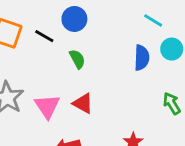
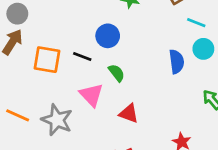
cyan line: (153, 20) -> (196, 23), moved
pink triangle: (47, 106) -> (91, 95), moved

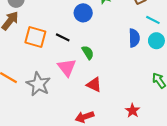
blue circle: (108, 36) -> (83, 13), moved
blue semicircle: (177, 62) -> (134, 38), moved

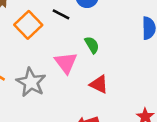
orange square: (35, 37) -> (28, 25), turned 30
black line: (63, 37) -> (61, 14), moved

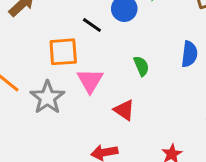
orange square: (28, 25) -> (63, 52), moved, turned 32
green semicircle: (92, 45) -> (141, 66), moved

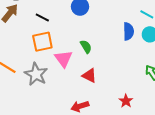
black line: (92, 25) -> (42, 18), moved
green semicircle: (141, 66) -> (86, 47), moved

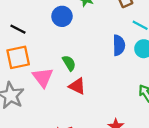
red triangle: (89, 76) -> (77, 86), moved

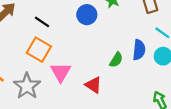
orange square: (18, 57) -> (39, 50), turned 35
green semicircle: (69, 63) -> (116, 60), moved, turned 56

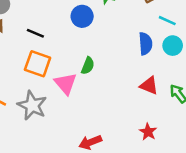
green semicircle: (116, 60) -> (88, 66), moved
red triangle: (93, 85) -> (149, 85), moved

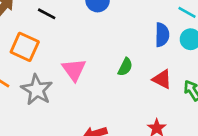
orange square: (38, 64) -> (25, 47), moved
green semicircle: (88, 66) -> (125, 67), moved

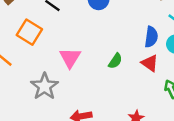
red triangle: (162, 79) -> (150, 63), moved
gray star: (37, 90) -> (45, 86), moved

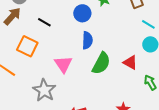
blue semicircle: (151, 37) -> (87, 40), moved
green semicircle: (115, 61) -> (101, 63), size x1.6

